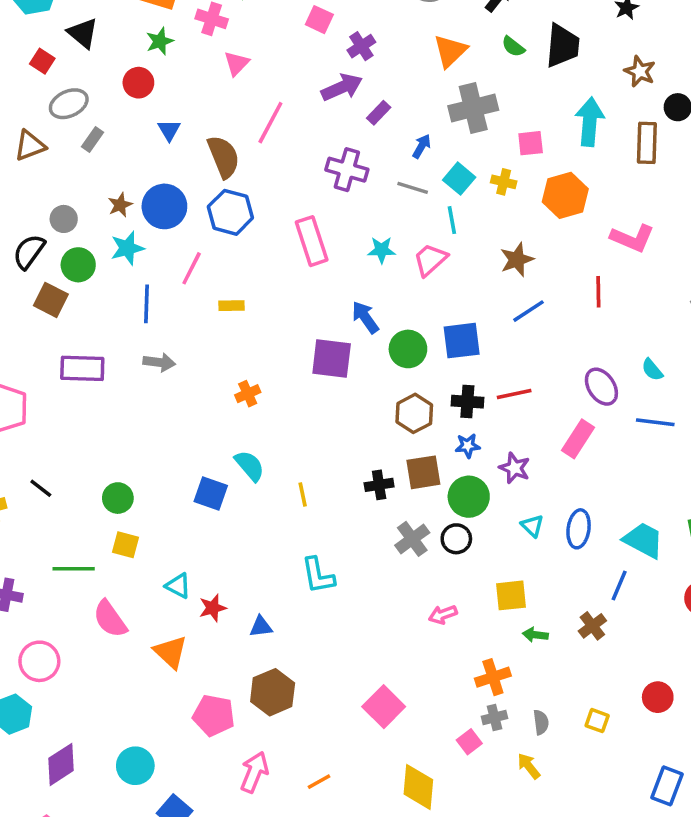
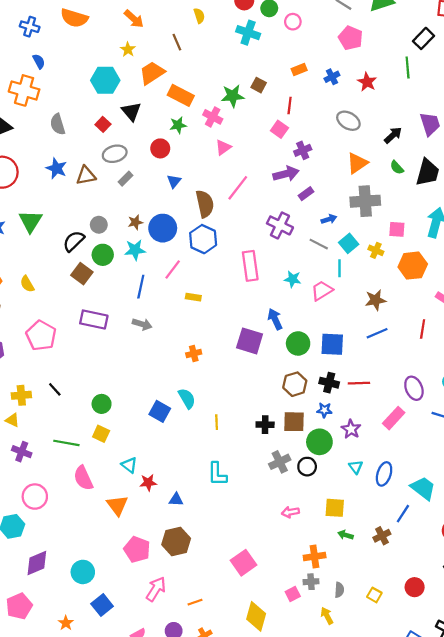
blue arrow: (422, 146) -> (329, 219), turned 32

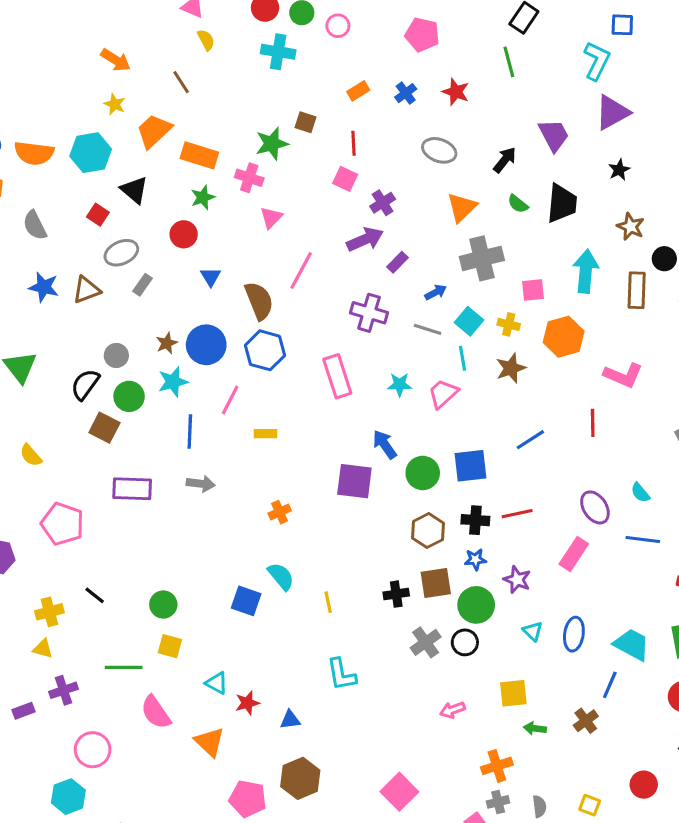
orange semicircle: (74, 18) -> (34, 153), moved
brown star: (375, 300) -> (511, 368), moved
purple cross: (22, 452) -> (63, 690), turned -30

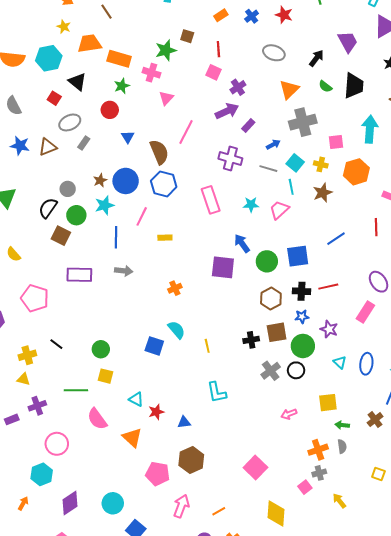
orange trapezoid: (154, 131) -> (89, 43), turned 35
gray semicircle: (539, 806) -> (342, 446), moved

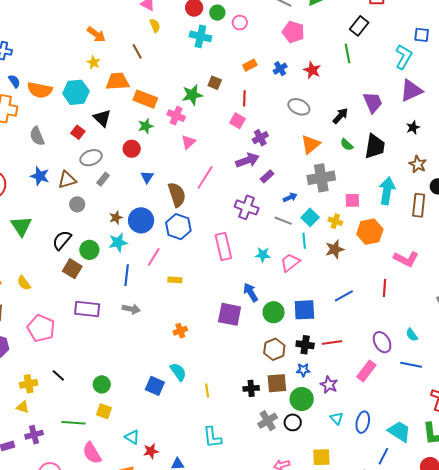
gray circle: (68, 189) -> (77, 204), moved

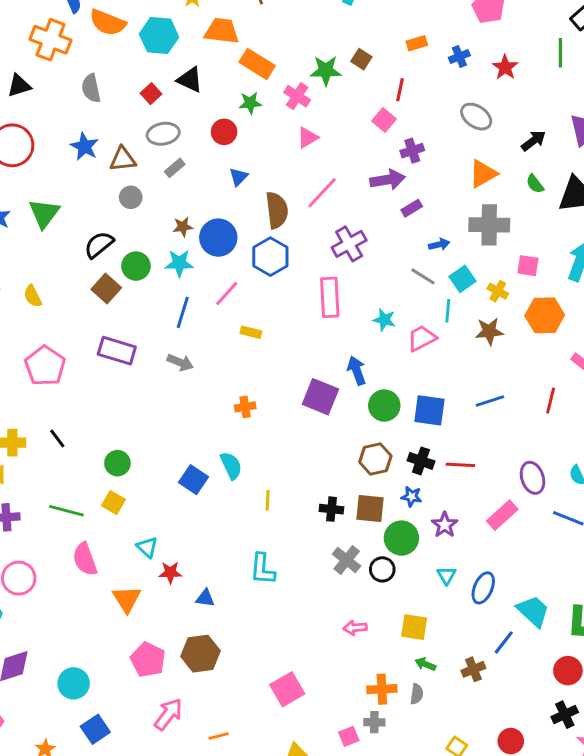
black triangle: (102, 118) -> (190, 80), turned -30
purple cross: (247, 207) -> (349, 244), moved, turned 30
gray cross: (268, 421) -> (347, 560), turned -30

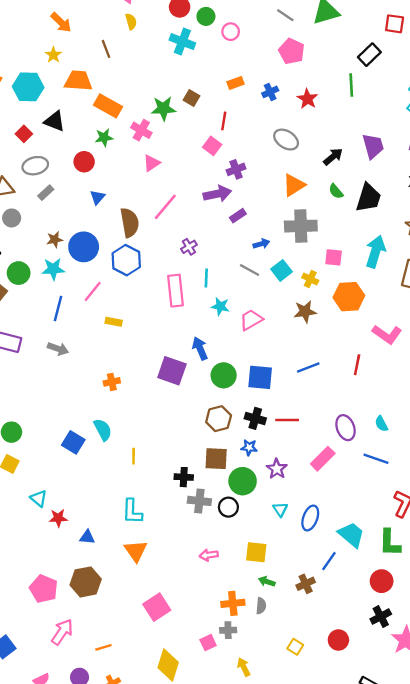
purple cross: (349, 244) -> (189, 247), size x0.6
cyan line: (448, 311) -> (206, 278), moved
black cross: (331, 509) -> (184, 477), moved
gray cross: (347, 560) -> (199, 501), turned -30
orange triangle: (127, 599) -> (136, 551), moved

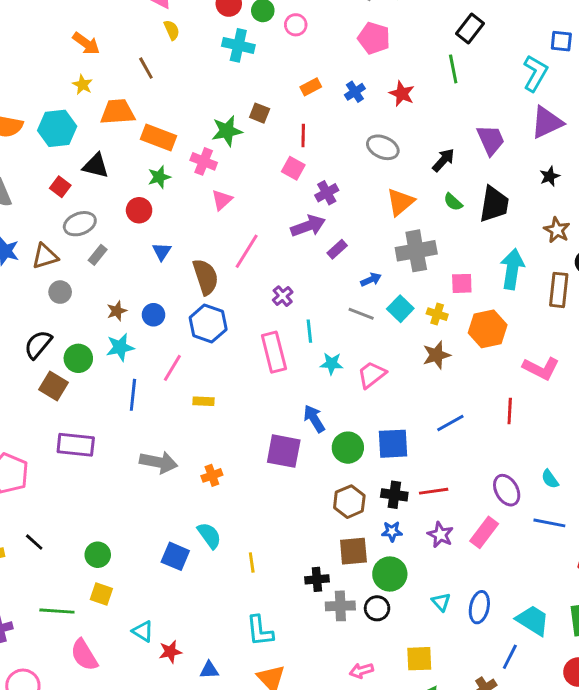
blue circle: (84, 247) -> (153, 315), size x0.6
gray arrow: (58, 349) -> (159, 462), moved, size x1.4
purple star: (277, 469) -> (440, 535), moved

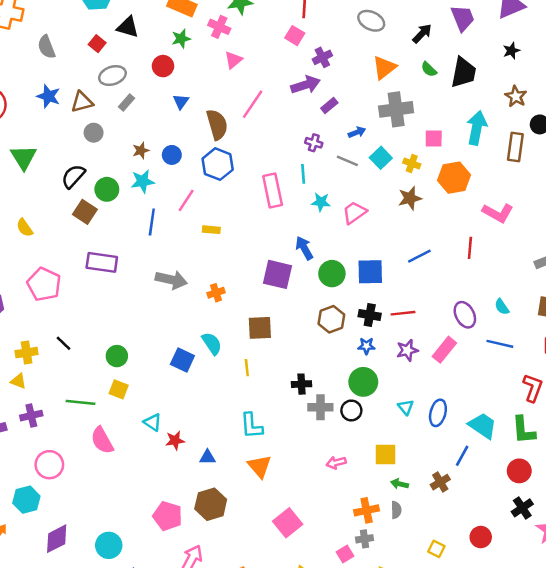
purple cross: (283, 296) -> (314, 143), moved, turned -35
purple star: (440, 535) -> (407, 350), turned 30
brown square: (353, 551) -> (260, 328), moved

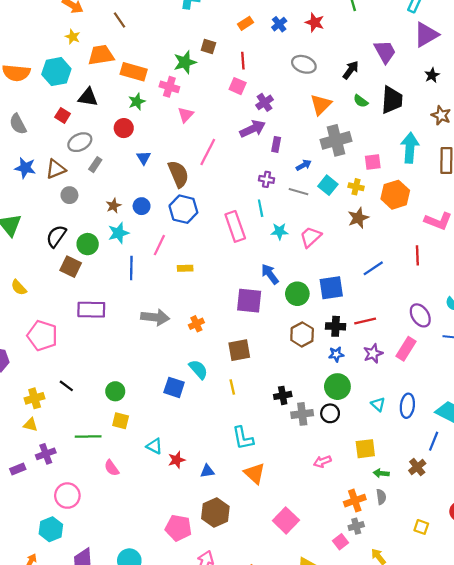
purple rectangle: (329, 105) -> (276, 144), turned -32
pink semicircle: (102, 440) -> (112, 468), size x0.7

